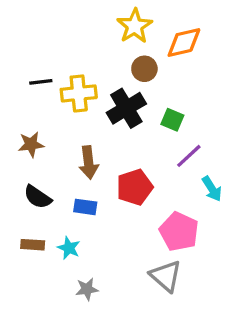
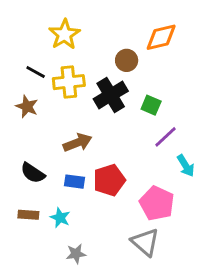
yellow star: (135, 26) -> (64, 34), moved
black line: (41, 82) -> (36, 72), turned 36
brown star: (31, 144) -> (27, 107), moved, turned 30
brown arrow: (89, 162) -> (77, 143), turned -104
red pentagon: (135, 187) -> (109, 180), moved

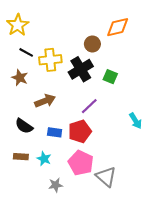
yellow star: (64, 34) -> (18, 25), moved
purple line: (166, 137) -> (89, 106), moved
brown arrow: (77, 143) -> (45, 101), moved
pink pentagon: (157, 203) -> (81, 163), moved

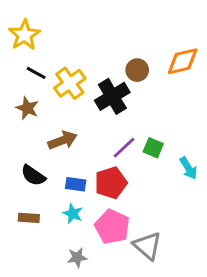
orange diamond: (118, 27) -> (183, 61), moved
brown circle: (92, 44) -> (137, 70), moved
yellow cross: (50, 60) -> (70, 83), turned -30
green square: (110, 77) -> (153, 148), moved
cyan star: (44, 159) -> (73, 214), moved

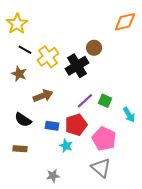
orange diamond: (183, 61) -> (125, 22), moved
cyan star: (73, 214) -> (66, 146), moved
pink pentagon: (112, 227) -> (104, 139), moved

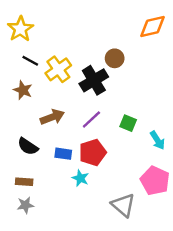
purple line: (85, 101) -> (91, 119), moved
pink pentagon: (104, 139) -> (155, 181), moved
gray star: (53, 176) -> (25, 205), moved

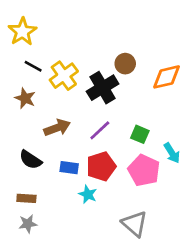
orange diamond: (153, 27) -> (167, 77), moved
pink pentagon: (155, 181) -> (144, 170), moved

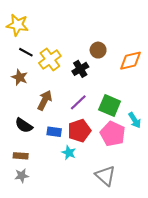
yellow star: (22, 32) -> (17, 25), turned -30
black cross: (103, 88) -> (80, 69), size x0.7
brown arrow: (57, 128) -> (45, 100), turned -42
green square: (140, 134) -> (110, 106), size x1.5

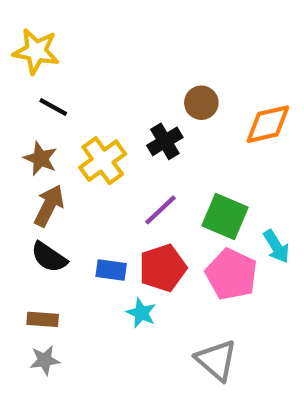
yellow cross: (50, 59) -> (103, 161), moved
brown arrow: (45, 100) -> (49, 206), moved

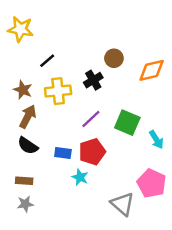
black line: (53, 107) -> (47, 61), moved, turned -70
yellow cross: (103, 161) -> (58, 91), turned 30
pink pentagon: (231, 274) -> (152, 183), moved

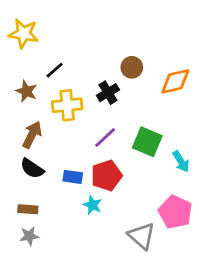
brown star: (23, 90) -> (26, 91), moved

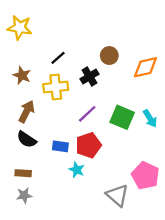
black line: (55, 70) -> (58, 58), moved
cyan arrow: (181, 161) -> (150, 118), moved

